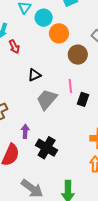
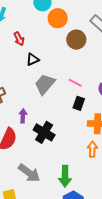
red arrow: (14, 47) -> (19, 39), moved
pink line: (70, 86) -> (75, 83), moved, turned -56
black rectangle: (83, 99) -> (79, 103), moved

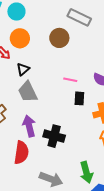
orange circle: (58, 18) -> (20, 38), moved
gray trapezoid: (45, 84) -> (28, 92), moved, turned -50
purple arrow: (23, 116) -> (29, 126), size x1.5

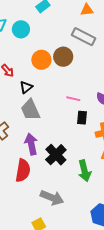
orange circle: (20, 38) -> (41, 60), moved
black cross: (54, 136) -> (56, 155), turned 30
green arrow: (86, 172) -> (85, 171), moved

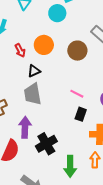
cyan circle: (21, 29) -> (57, 13), moved
orange circle: (41, 60) -> (44, 45), moved

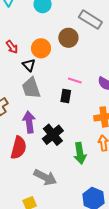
orange circle: (44, 45) -> (41, 48), moved
black triangle: (34, 71) -> (29, 65), turned -40
black rectangle: (81, 114) -> (66, 96), moved

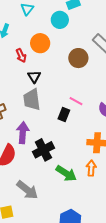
orange circle: (41, 48) -> (40, 43), moved
green arrow: (80, 153) -> (66, 173), turned -60

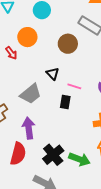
black triangle: (34, 77) -> (53, 74), moved
gray trapezoid: (32, 100) -> (31, 94), turned -110
black cross: (43, 150) -> (53, 155), moved

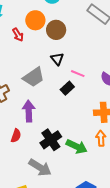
brown circle: (68, 44) -> (56, 30), moved
black rectangle: (65, 102) -> (67, 88), turned 32
red semicircle: (18, 154) -> (16, 136), size x0.6

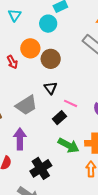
green arrow: (77, 147) -> (69, 145), moved

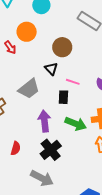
brown circle: (51, 59) -> (62, 47), moved
black rectangle: (59, 118) -> (63, 97), turned -40
purple arrow: (20, 139) -> (44, 121), moved

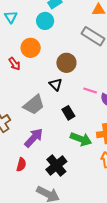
pink line: (73, 82) -> (90, 90), moved
black rectangle: (63, 97) -> (68, 113), turned -32
purple arrow: (44, 121) -> (34, 138), moved, turned 50

